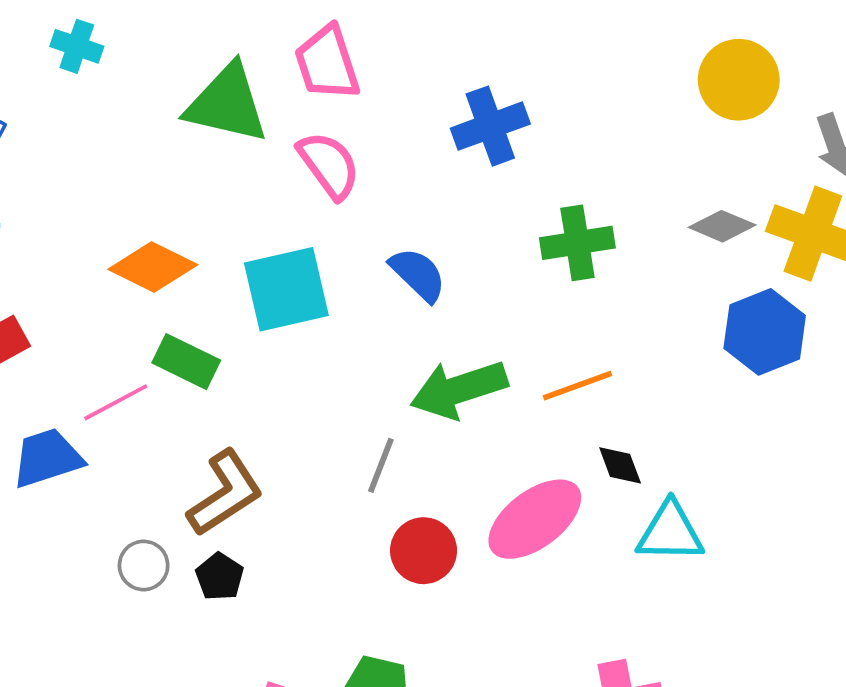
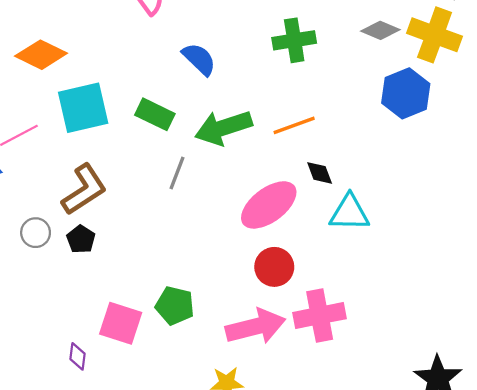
cyan square: (286, 289) -> (83, 108), moved
green rectangle: (186, 362) -> (155, 114), moved
red circle: (424, 551) -> (274, 267), moved

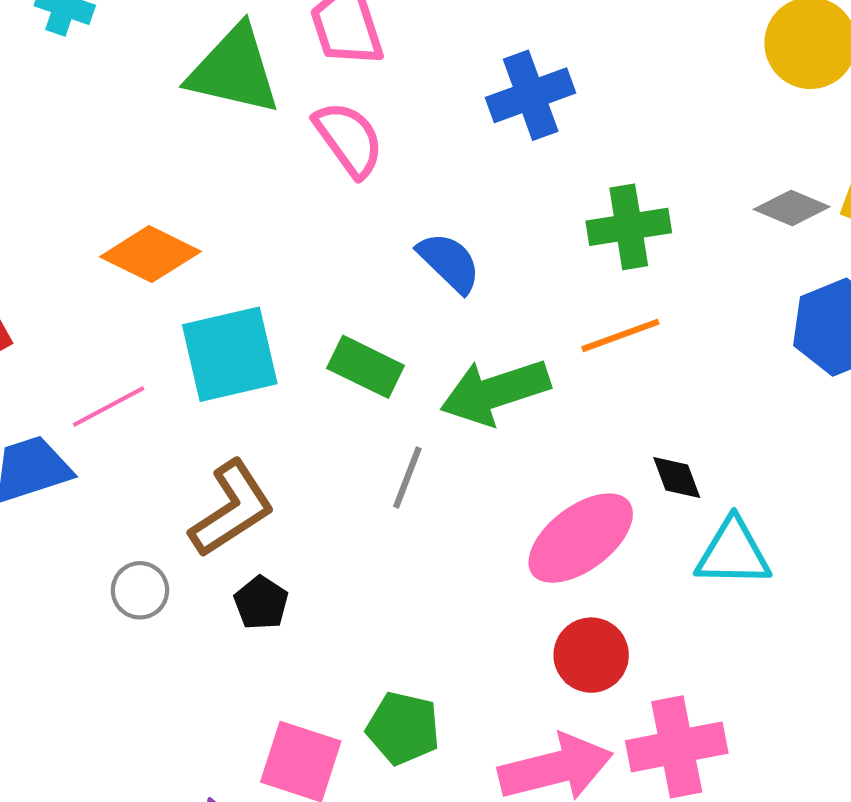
orange line: (294, 125) -> (620, 335), moved
black pentagon: (81, 239) -> (261, 603), moved

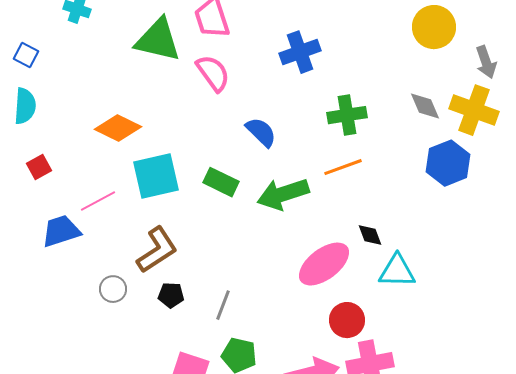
gray diamond: (792, 208) -> (425, 106), turned 44
gray line: (407, 478) -> (223, 305), moved
black pentagon: (261, 603) -> (171, 295), turned -30
red circle: (591, 655) -> (347, 320), moved

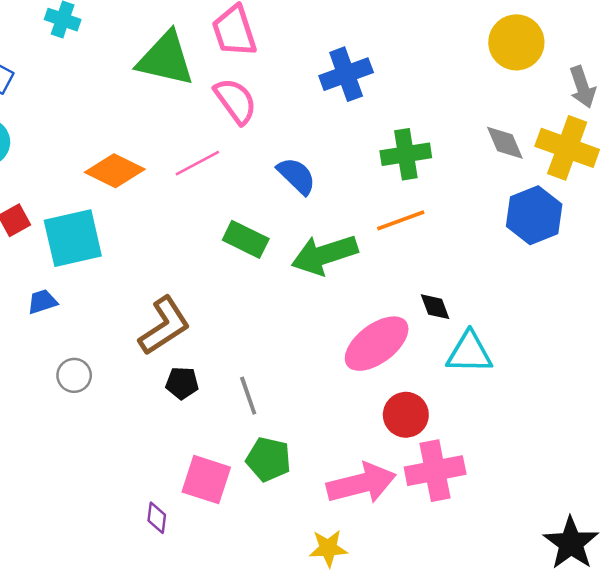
cyan square: (156, 176) -> (73, 238), moved
pink line: (98, 201) -> (197, 163), moved
blue trapezoid: (61, 231) -> (42, 302), size x0.6
gray circle: (113, 289) -> (74, 375), moved
gray line: (223, 305) -> (248, 396), turned -40

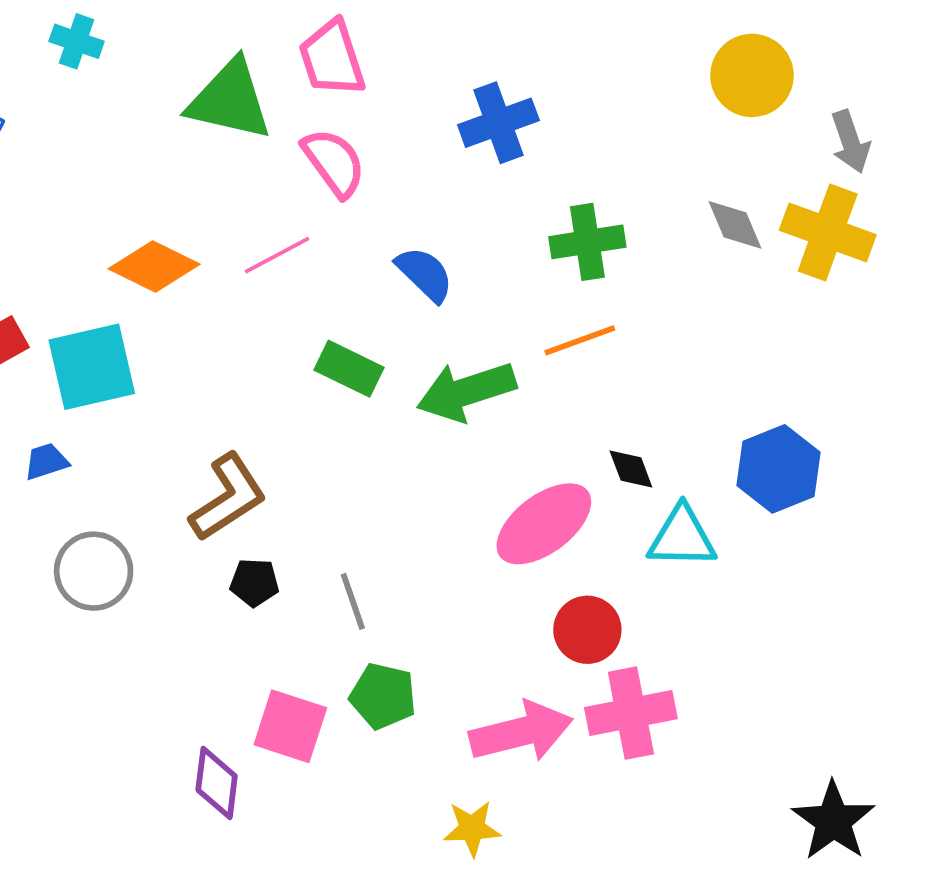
blue hexagon: (534, 215) -> (778, 469), moved
gray circle: (74, 375) -> (94, 571), size x1.5
purple diamond: (157, 518) -> (217, 783), size x1.5

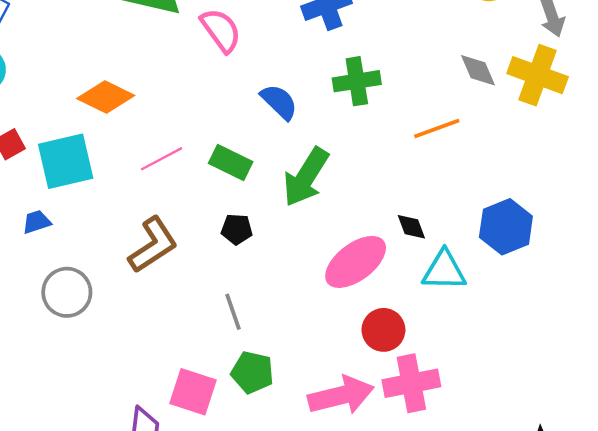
green cross: (587, 242) -> (357, 81), moved
pink line: (277, 255) -> (161, 159), moved
orange line: (580, 340) -> (437, 129), moved
green arrow: (466, 391) -> (306, 177), turned -40
black pentagon: (254, 582) -> (237, 229), moved

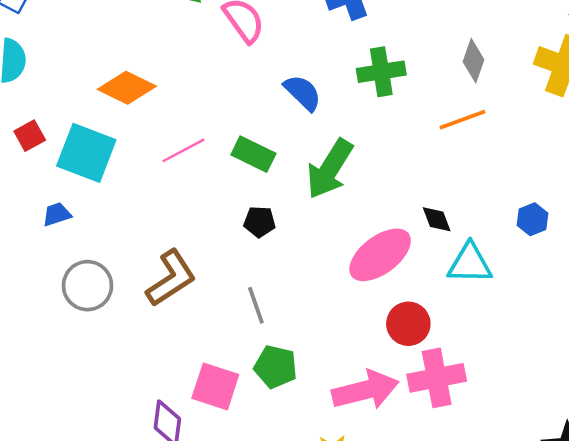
gray diamond: (478, 70) -> (473, 61), moved, turned 42
cyan square: (66, 161) -> (86, 153), turned 34
blue hexagon: (506, 227) -> (532, 219), size x0.6
brown L-shape: (153, 245) -> (171, 278), moved

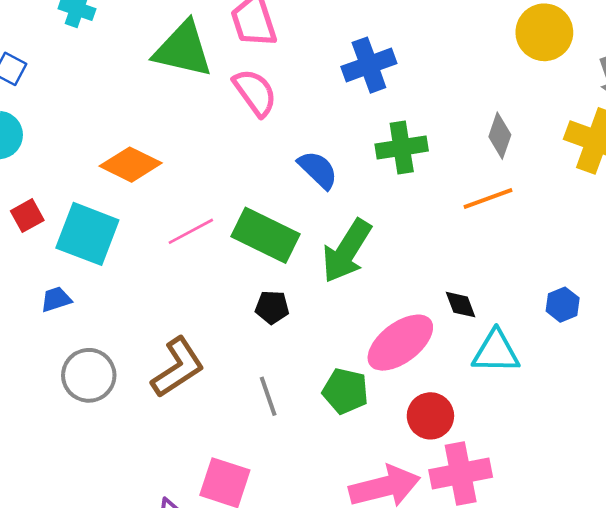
green rectangle: (253, 154) -> (265, 235), size x1.4
green pentagon: (276, 367) -> (345, 391), moved

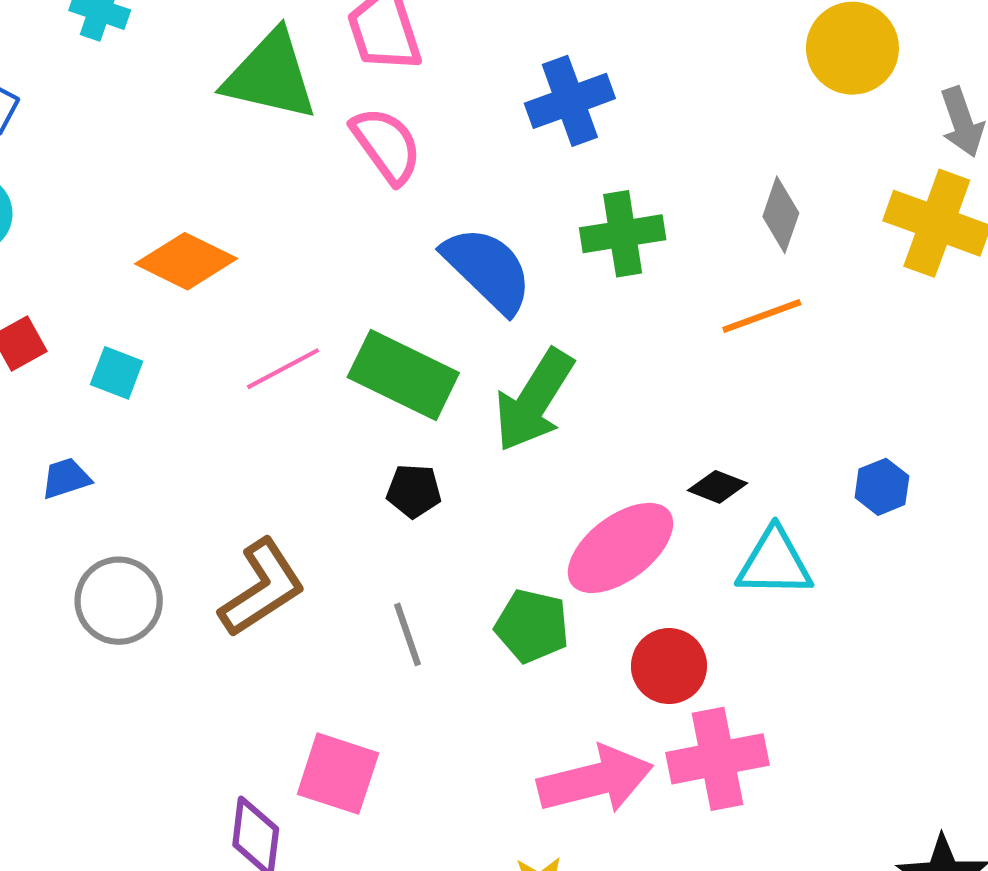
blue semicircle: (318, 170) -> (488, 270), size x1.4
cyan square: (87, 234) -> (117, 373), size x0.5
black diamond: (461, 305) -> (718, 487), turned -48

